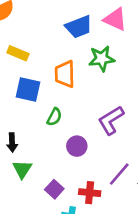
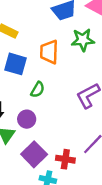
purple circle: (77, 146) -> (27, 119), moved
purple square: (54, 189) -> (34, 154), size x1.5

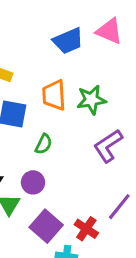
green star: (83, 40) -> (91, 100), moved
red cross: (65, 159) -> (86, 229), turned 30

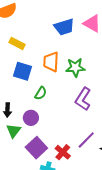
purple L-shape: (108, 146) -> (83, 99), turned -30

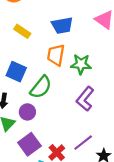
blue trapezoid: (64, 27) -> (62, 25), moved
blue square: (22, 71) -> (16, 72), moved
green semicircle: (41, 93) -> (41, 87), size x1.6

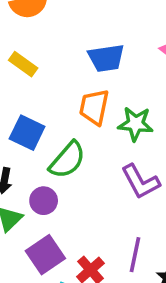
yellow rectangle: (22, 31) -> (23, 64), moved
purple L-shape: (85, 99) -> (141, 182), turned -70
purple line: (83, 143) -> (135, 255), turned -42

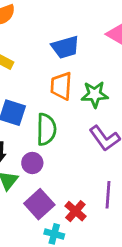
green semicircle: (67, 160) -> (46, 129), turned -32

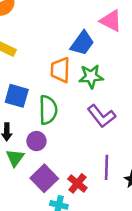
blue trapezoid: (65, 47) -> (82, 43), moved, turned -36

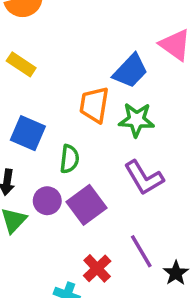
green semicircle: (48, 110) -> (69, 159), size x0.7
purple line: (107, 167) -> (141, 251), turned -40
purple square: (44, 178) -> (87, 205), moved

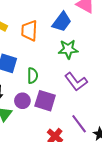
orange trapezoid: (94, 105) -> (29, 31), moved
purple square: (87, 205) -> (45, 101), turned -30

